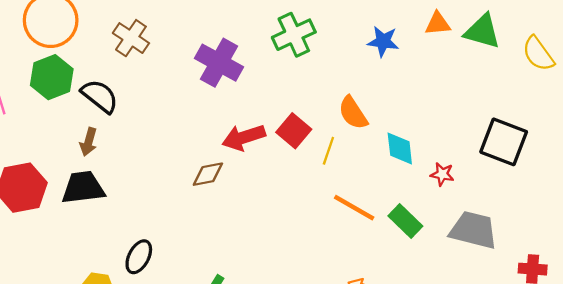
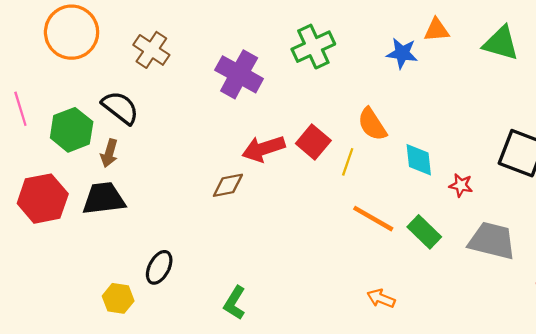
orange triangle: (438, 24) -> (436, 30), moved
green hexagon: (52, 77) -> (72, 130), moved

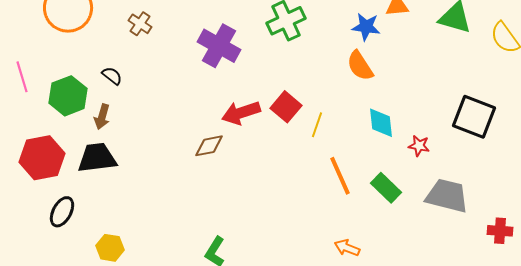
brown cross: (151, 50) -> (140, 24), size x0.7
black semicircle: (120, 108) -> (112, 76), size x0.6
orange semicircle: (372, 124) -> (360, 66), moved
orange line: (373, 219) -> (340, 176), turned 36
black ellipse: (159, 267) -> (62, 212), moved

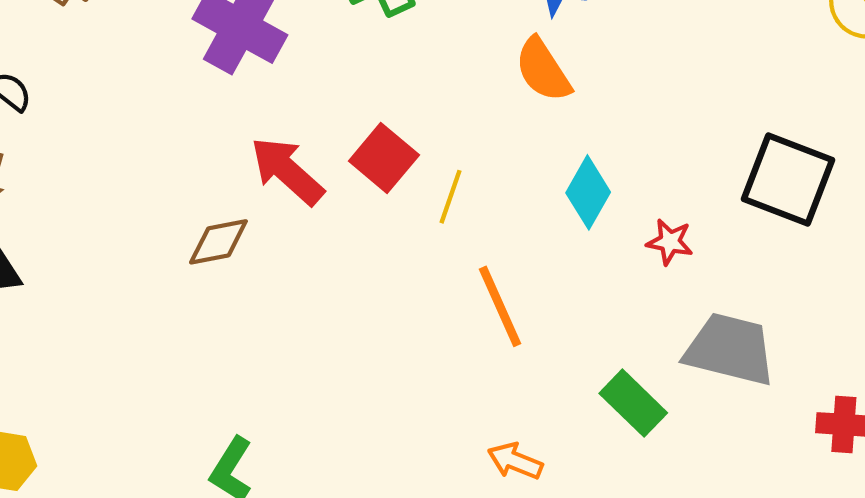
red arrow: (241, 113) -> (287, 171), turned 60
cyan diamond: (381, 123) -> (588, 192), turned 36
green rectangle: (386, 188) -> (633, 403), moved

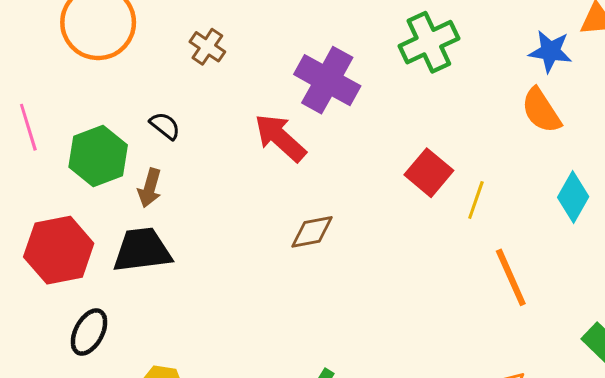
red arrow: (287, 171) -> (280, 138), moved

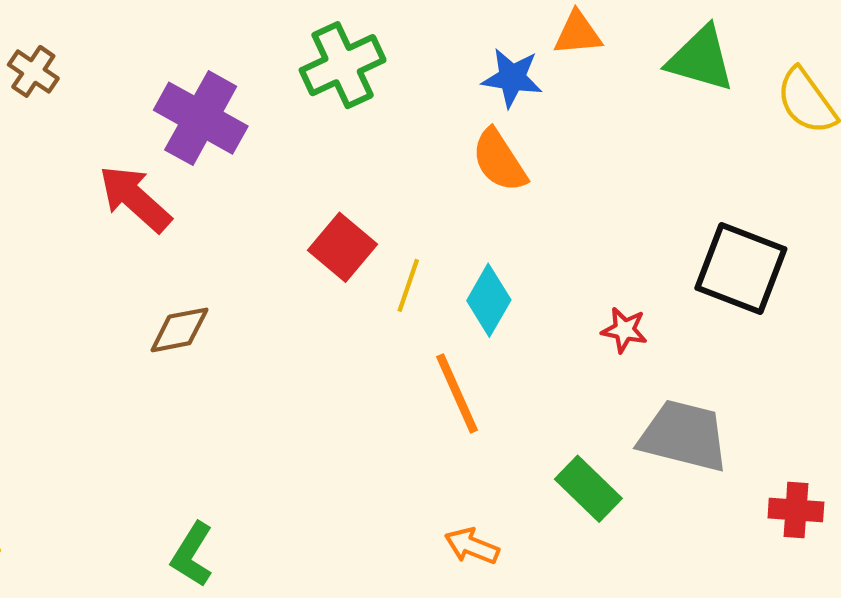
cyan diamond: (573, 197) -> (489, 300), moved

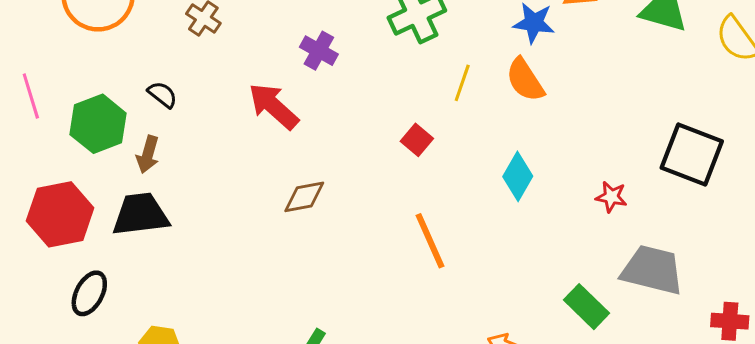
purple cross: (201, 118) -> (319, 51), size x0.6
red square: (343, 247) -> (417, 140), size x0.7
yellow line: (408, 285) -> (462, 83), moved
orange line: (457, 393) -> (430, 241), moved

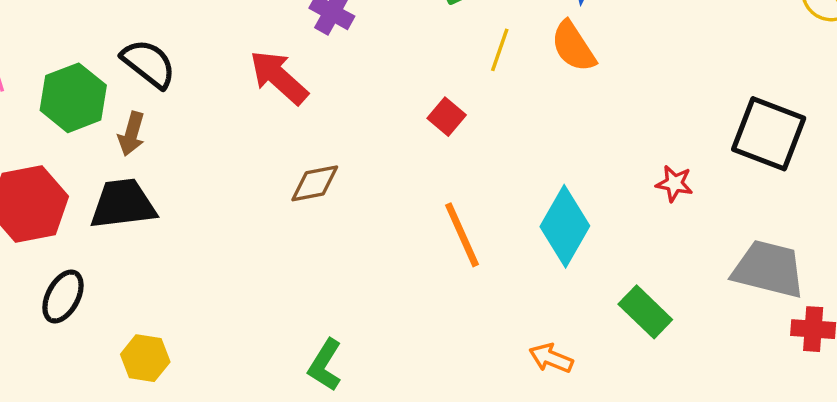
black semicircle: (162, 95) -> (149, 64), size x1.6
cyan diamond: (518, 176) -> (565, 226), moved, size x1.4
gray trapezoid: (652, 270) -> (769, 269), moved

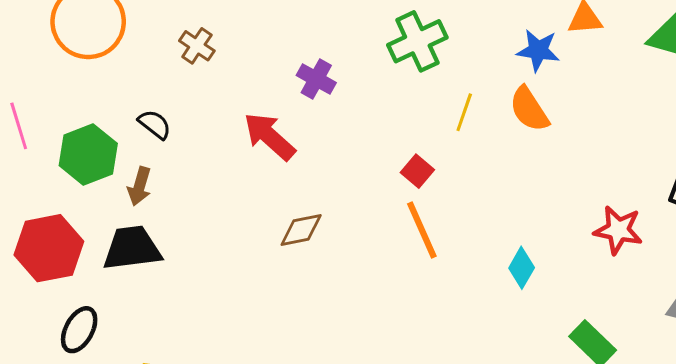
black semicircle: (149, 64) -> (155, 124), size x0.7
red star: (674, 183) -> (618, 230), size x1.5
cyan diamond: (565, 226) -> (522, 268), size x0.6
orange line: (462, 235) -> (422, 230), moved

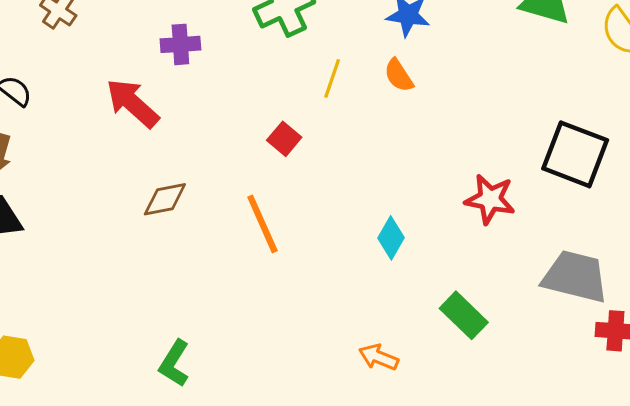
purple cross: (316, 79) -> (180, 44), turned -33
orange semicircle: (529, 109) -> (399, 75), size x0.7
orange line: (422, 230) -> (262, 224), moved

